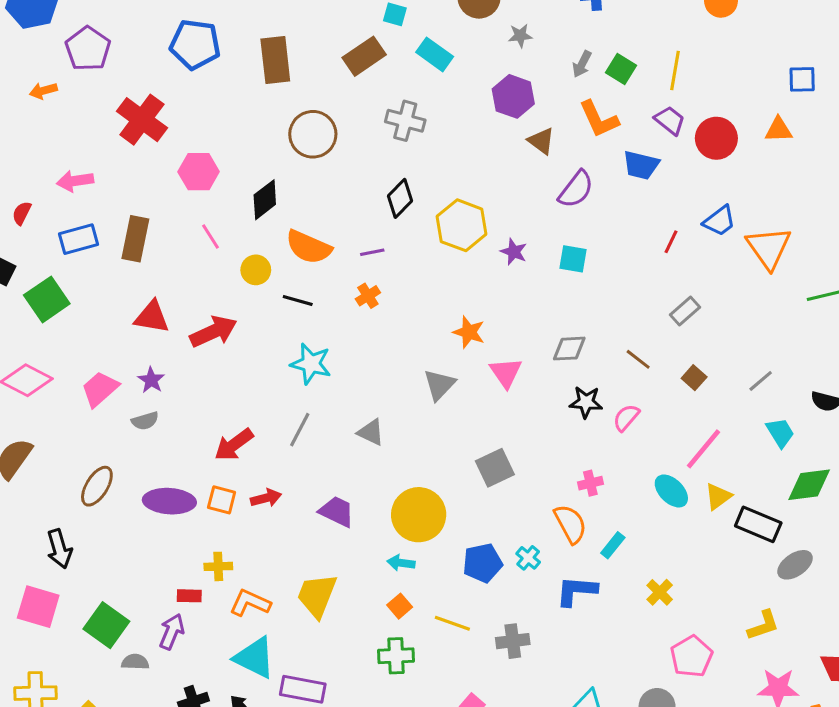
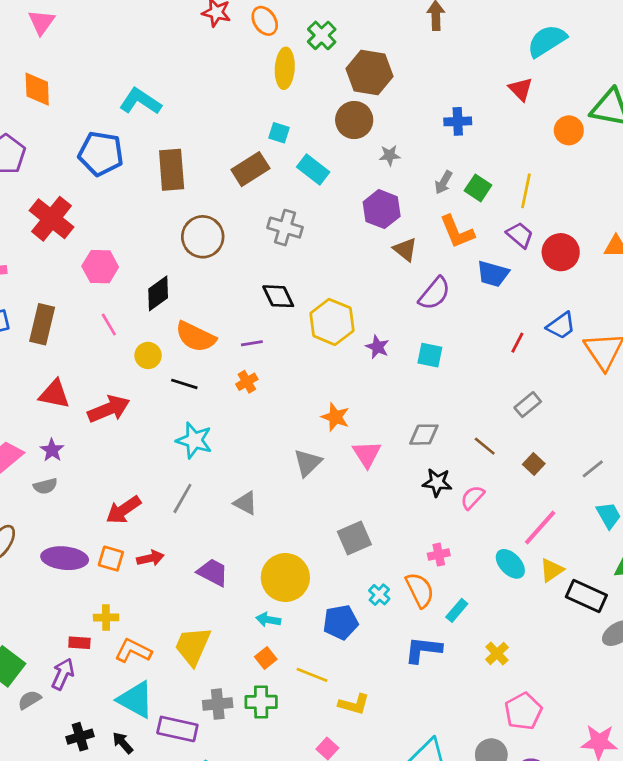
black diamond: (400, 198) -> (278, 296), turned -72
cyan cross: (528, 558) -> (379, 595), moved
yellow L-shape: (763, 625) -> (354, 704), moved, turned 32
gray cross: (513, 641) -> (218, 704), moved
gray semicircle: (135, 662) -> (29, 700), turned -35

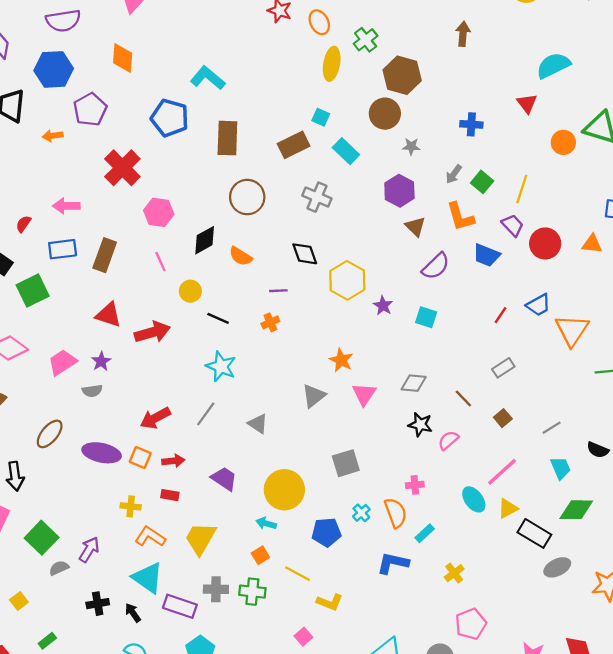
orange semicircle: (196, 337) -> (241, 256), moved, size x0.7
red rectangle: (79, 643) -> (170, 495), moved

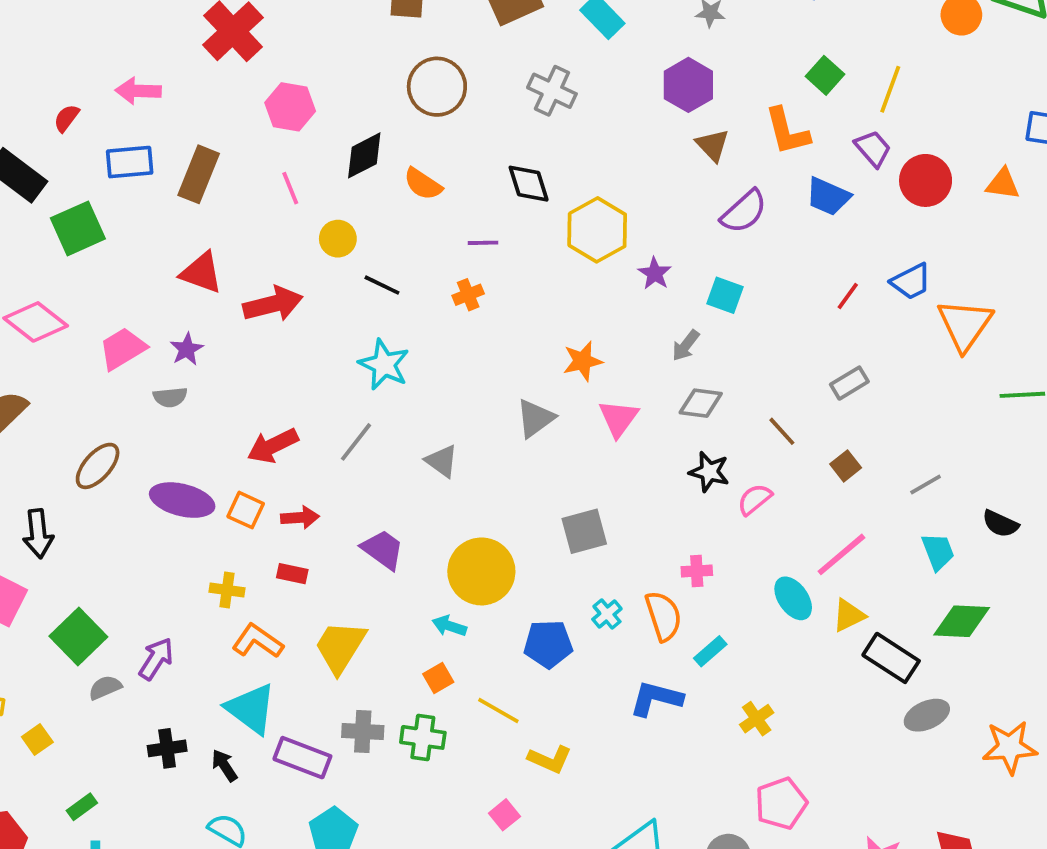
gray arrow: (454, 174) -> (686, 345), moved
orange star: (341, 360) -> (583, 361), turned 30

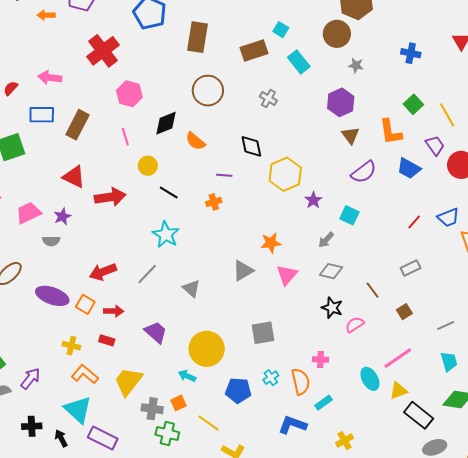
yellow line: (890, 89) -> (447, 115), turned -55
gray cross: (552, 91) -> (268, 99), size x0.7
gray cross: (363, 731) -> (152, 409), moved

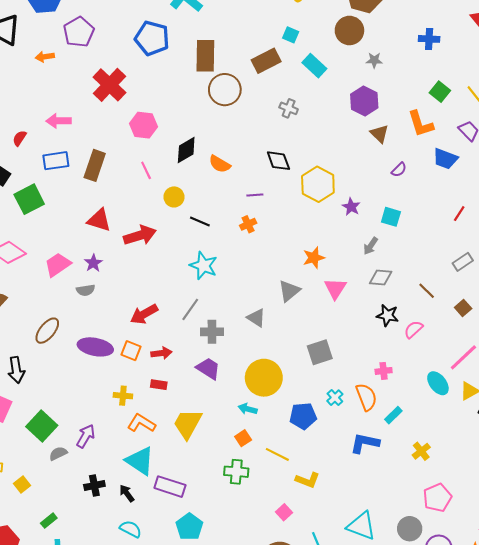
brown circle: (208, 91) -> (225, 90), moved
purple semicircle: (364, 172) -> (399, 170), size x0.6
gray triangle: (191, 288) -> (256, 318), moved
gray cross: (152, 409) -> (212, 332), moved

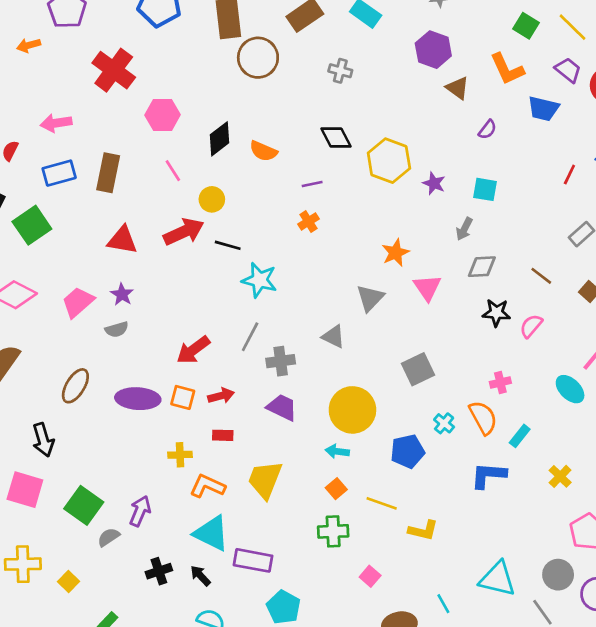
black line: (200, 221) -> (228, 245), moved
red arrow: (140, 235) -> (184, 232), moved
pink square: (284, 512) -> (370, 576), moved

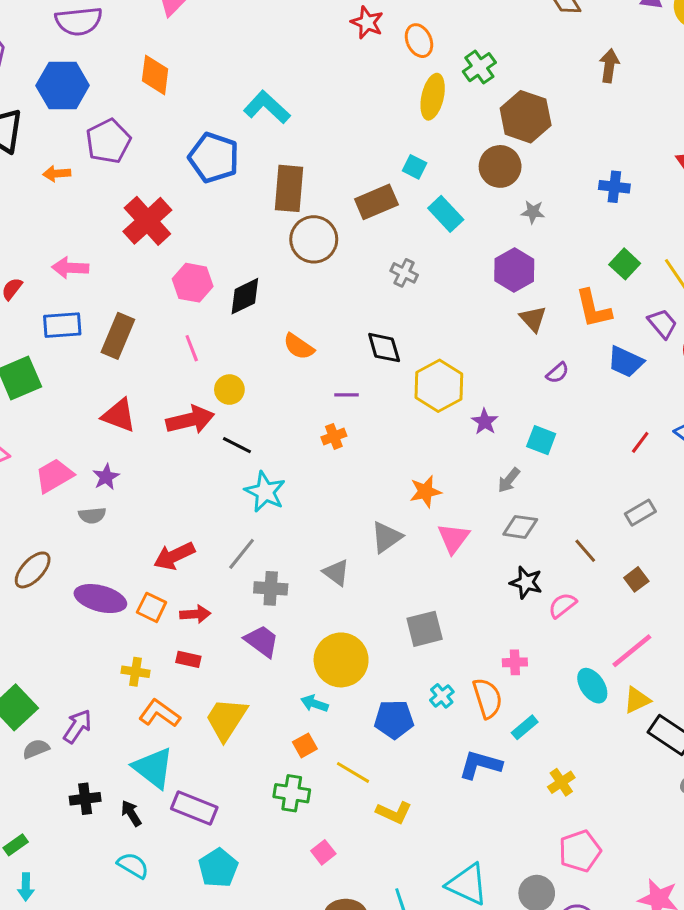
black diamond: (220, 139) -> (245, 296), moved

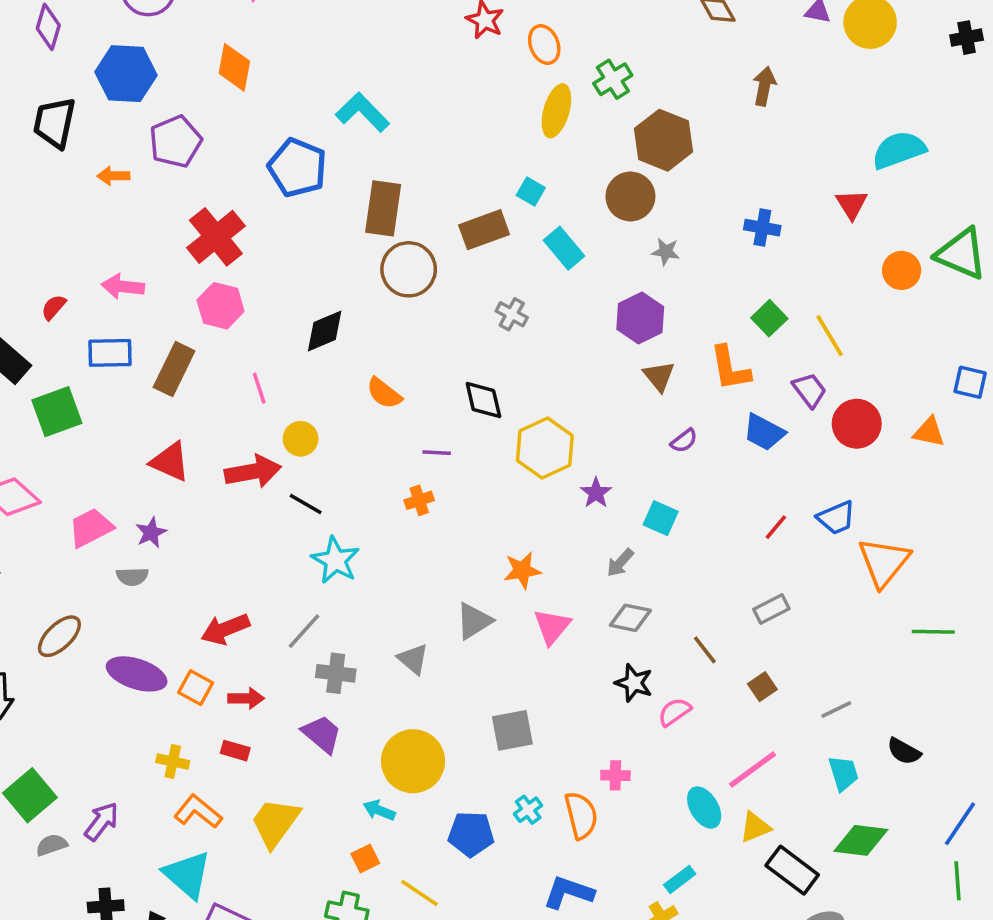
pink hexagon: (193, 283) -> (221, 306), moved
cyan rectangle: (525, 727) -> (680, 879), moved

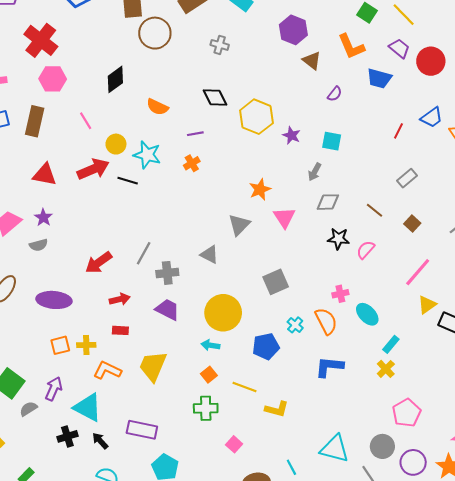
cyan star: (335, 560) -> (147, 155), moved
orange square: (196, 688) -> (60, 345), moved, turned -30
cyan ellipse: (704, 808) -> (367, 314), moved
cyan triangle: (187, 875) -> (88, 408), moved

